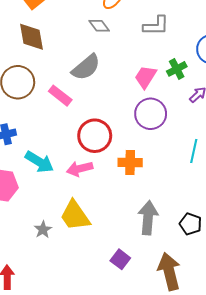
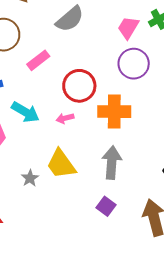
pink rectangle: (60, 96) -> (38, 60), moved, turned -75
orange cross: (130, 163) -> (114, 112), size x1.4
pink arrow: (80, 169) -> (65, 118), size x0.7
gray arrow: (148, 218) -> (112, 163), moved

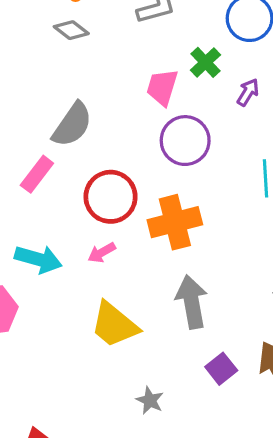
gray semicircle: (70, 19) -> (72, 125), moved
gray star: (30, 178) -> (150, 400), moved
purple square: (106, 206) -> (221, 369), moved, turned 30

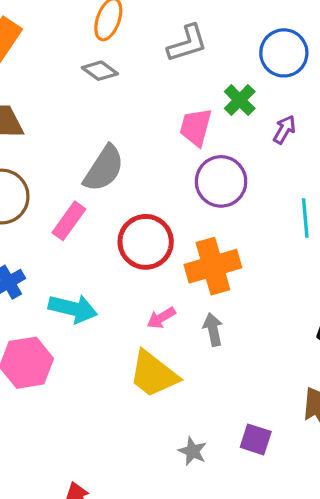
pink arrow: (102, 253) -> (161, 318), moved
gray arrow: (192, 302) -> (213, 329), moved, size x0.6
purple square: (221, 369) -> (256, 439), moved, turned -32

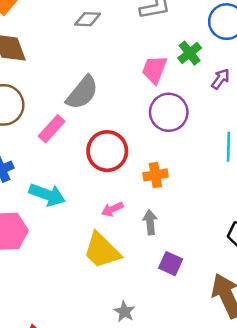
gray diamond: (100, 71) -> (88, 19), turned -40
orange cross: (213, 266) -> (155, 175), size x0.6
purple square: (256, 439) -> (171, 264), moved

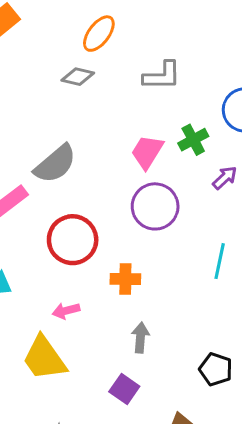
gray arrow: (150, 222) -> (140, 338), moved

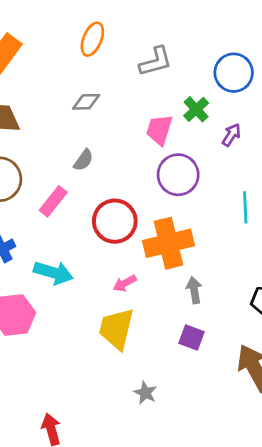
gray diamond: (78, 77) -> (86, 102), moved
gray semicircle: (55, 164) -> (83, 160), size x0.6
orange cross: (125, 279) -> (169, 243), size x1.8
yellow trapezoid: (44, 358) -> (116, 329), turned 63

